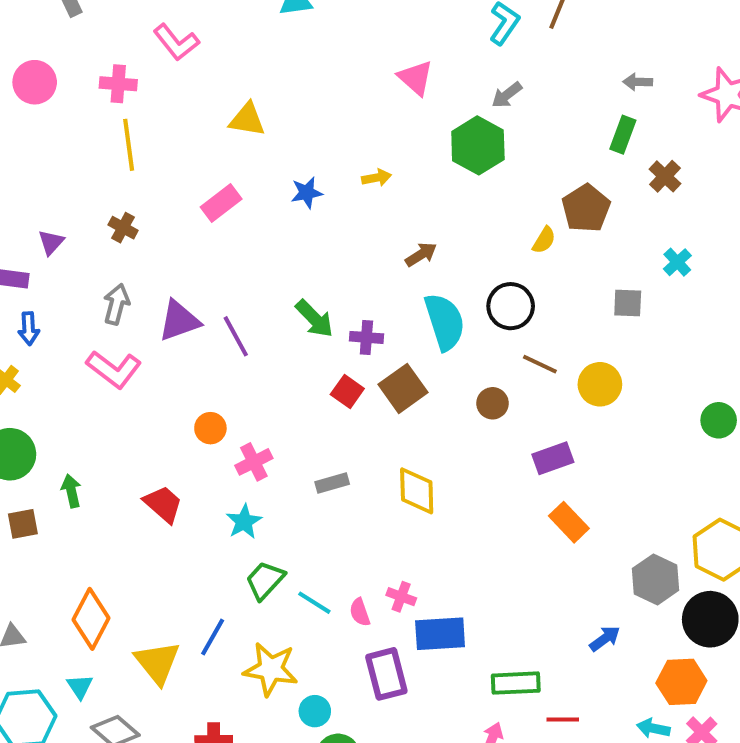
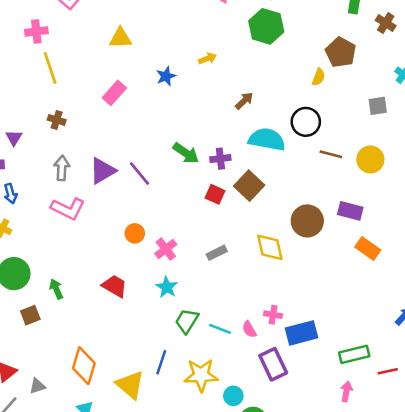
cyan semicircle: (445, 322) -> (267, 139), turned -51
brown circle: (493, 403) -> (307, 221), moved, size x1.6
purple rectangle: (553, 458) -> (350, 211), turned 45

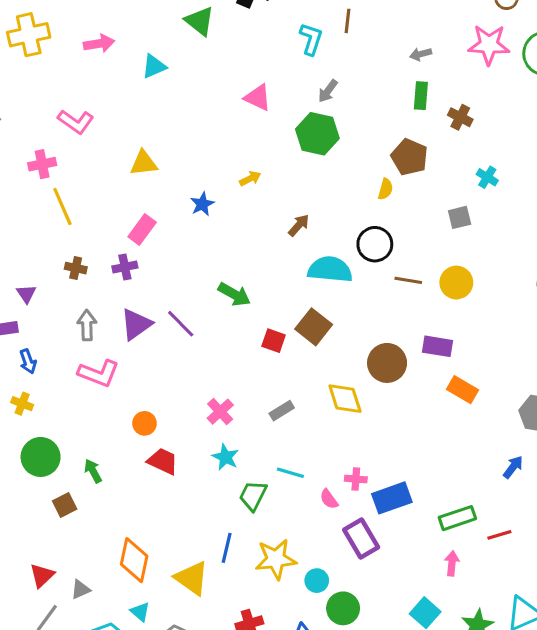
purple cross: (220, 159) -> (125, 267), moved
orange circle: (135, 233) -> (144, 423), moved
cyan line: (220, 329) -> (290, 473), moved

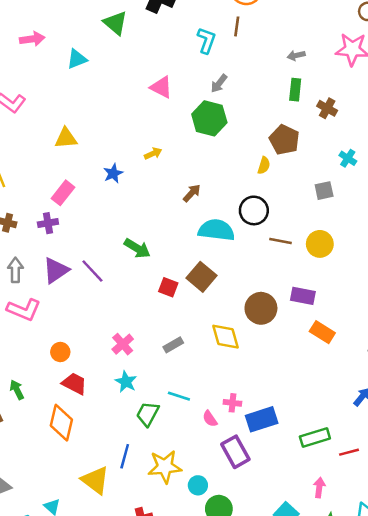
orange diamond: (134, 560) -> (61, 423), moved
pink arrow: (452, 563) -> (319, 488), moved

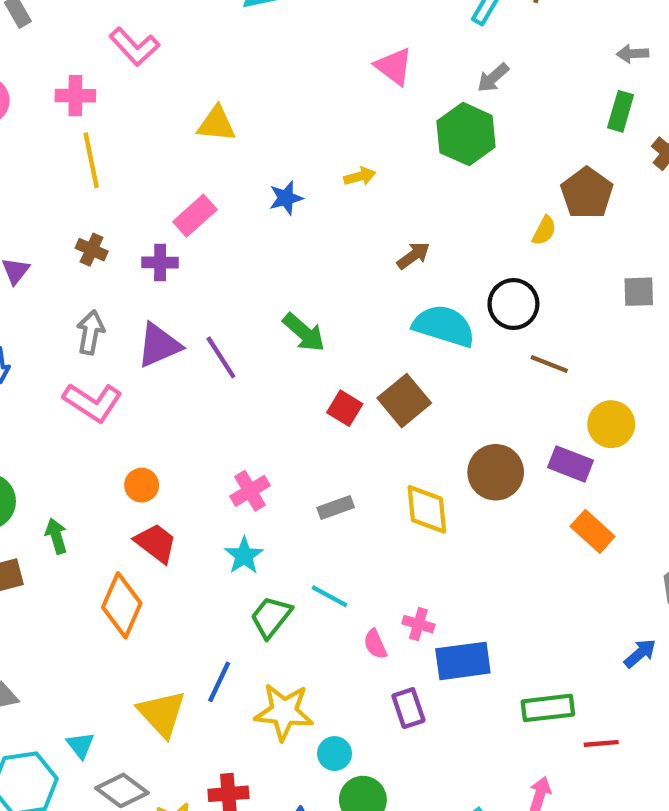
yellow circle: (320, 244) -> (611, 424), moved
purple rectangle: (235, 452) -> (408, 708), size x0.7

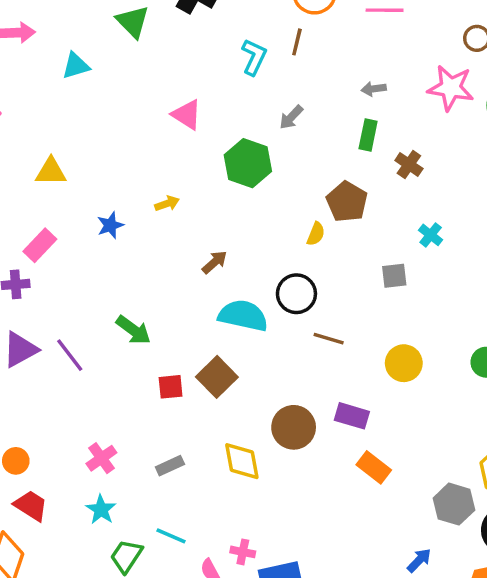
gray arrow: (493, 78) -> (291, 117), moved
red square: (345, 408) -> (171, 387), turned -32
yellow circle: (611, 424) -> (404, 363), moved

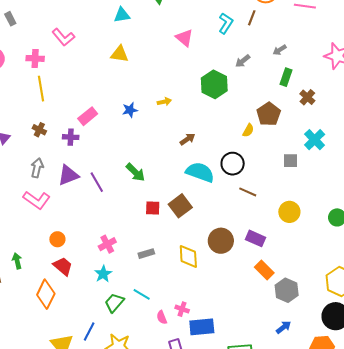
gray arrow: (374, 89) -> (280, 50), moved, turned -32
pink triangle: (187, 115) -> (184, 38), moved
yellow triangle: (51, 172) -> (120, 54), moved
cyan cross: (431, 235) -> (315, 140), size x1.5
gray hexagon: (454, 504) -> (287, 290), moved

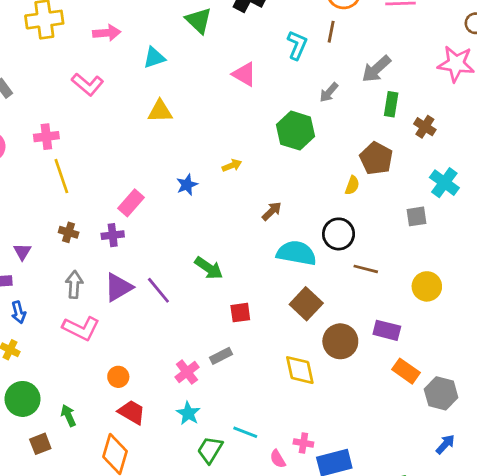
pink L-shape: (63, 37) -> (88, 84), moved
gray arrow: (280, 50) -> (376, 69), size x1.6
brown square: (180, 206) -> (306, 304), moved
gray rectangle: (146, 254) -> (221, 356), moved

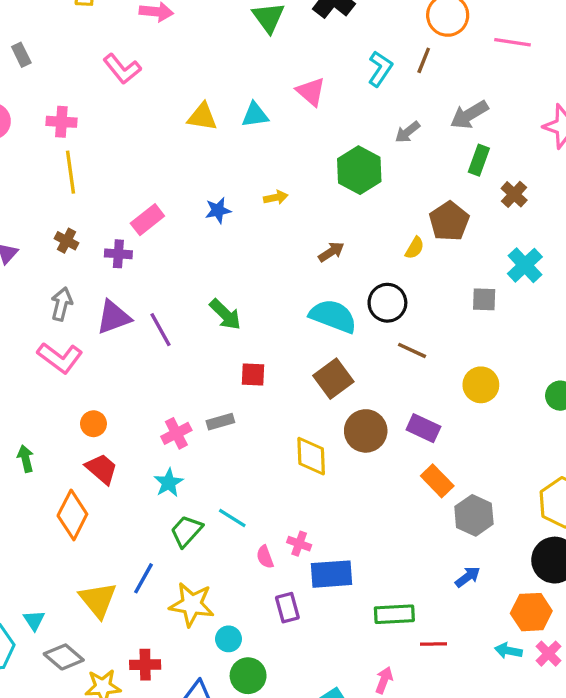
cyan triangle: (154, 58) -> (255, 115), moved
brown arrow: (272, 211) -> (331, 252), moved

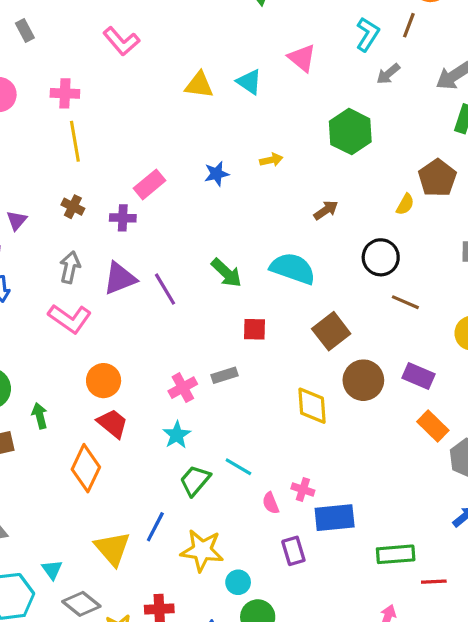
cyan triangle: (255, 115) -> (249, 82), turned 44
gray arrow: (407, 132) -> (388, 74), moved
cyan semicircle: (333, 316) -> (293, 268), moved
orange circle: (93, 424) -> (104, 381), size x1.4

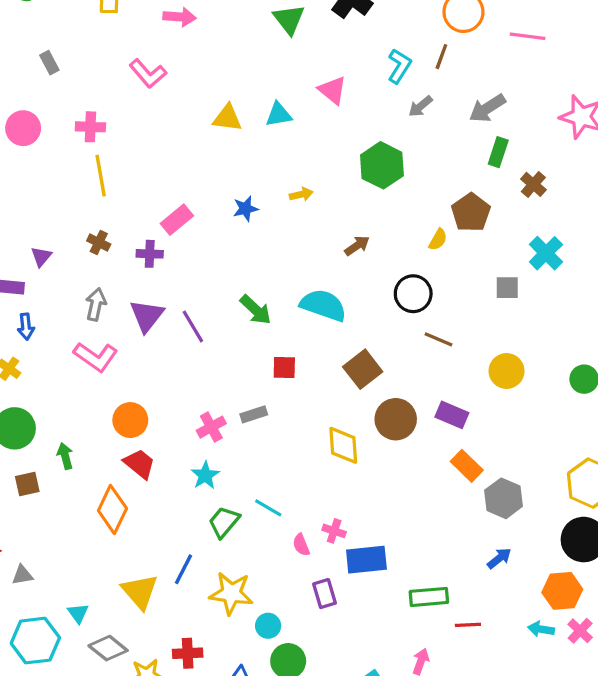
cyan triangle: (249, 82) -> (279, 115), turned -44
purple triangle: (120, 278) -> (147, 316), turned -30

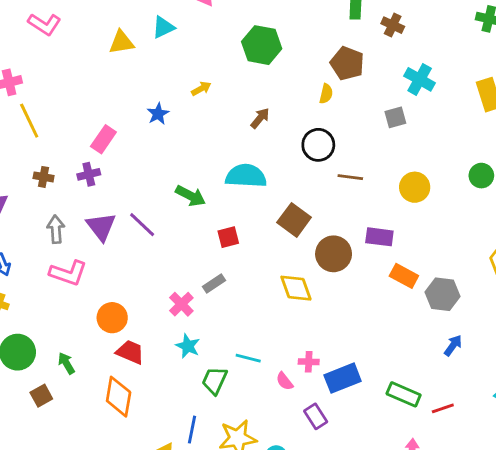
green rectangle: (429, 597) -> (404, 394), turned 44

